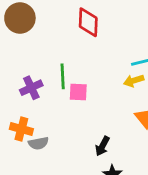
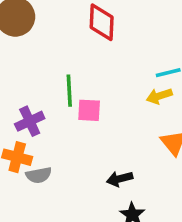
purple cross: (31, 88) -> (30, 121), moved
black arrow: (102, 146) -> (120, 179), turned 48

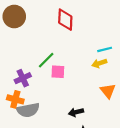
green line: (69, 91) -> (46, 60), turned 48
gray semicircle: (39, 175) -> (28, 110), size x1.5

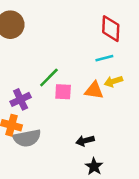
red diamond: (65, 20) -> (111, 29), moved
cyan line: (105, 49) -> (104, 58), moved
orange triangle: (108, 91) -> (94, 90), moved, turned -42

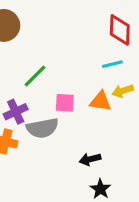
green line: (49, 78) -> (35, 76), moved
gray semicircle: (27, 138) -> (42, 128), moved

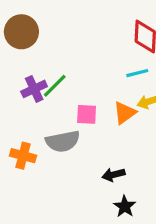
orange triangle: (100, 101) -> (125, 113), turned -45
purple cross: (16, 112) -> (34, 89), moved

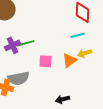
green line: (55, 86) -> (26, 43), turned 30
gray semicircle: (63, 141) -> (19, 78), moved

